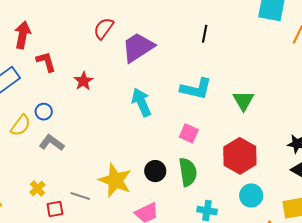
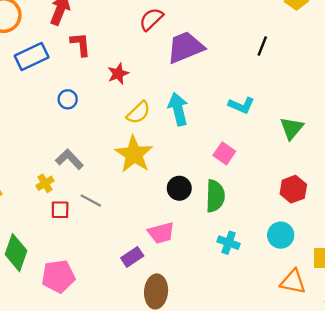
cyan L-shape: (196, 89) -> (241, 105), size x0.7
yellow semicircle: (21, 125) -> (138, 113), moved
gray L-shape: (52, 143) -> (69, 159), moved
red hexagon: (240, 156) -> (293, 189), moved, size x0.7
yellow star: (115, 180) -> (134, 154), moved

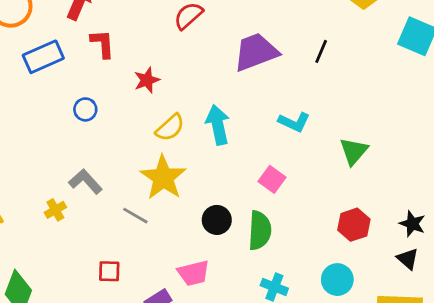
purple trapezoid: (185, 47) -> (256, 52), moved
gray line: (91, 200) -> (135, 216), moved
red square: (60, 210) -> (109, 271), moved

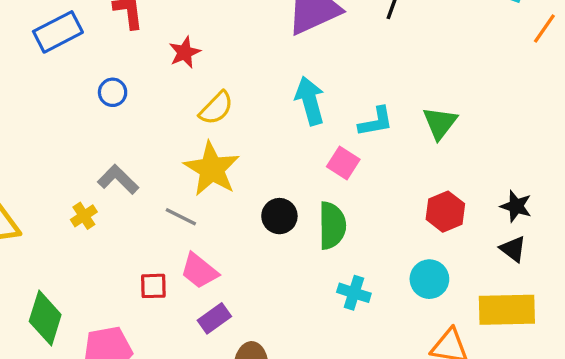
cyan L-shape: (294, 122) -> (376, 122), moved, turned -32
cyan arrow: (218, 125) -> (310, 101), moved
pink trapezoid: (193, 273) -> (199, 271), moved, turned 56

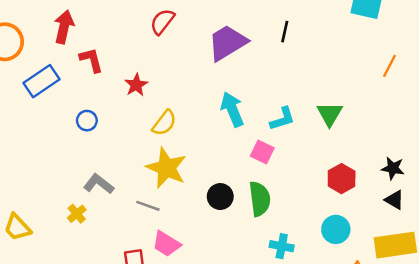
orange line: (544, 29) -> (390, 66), moved

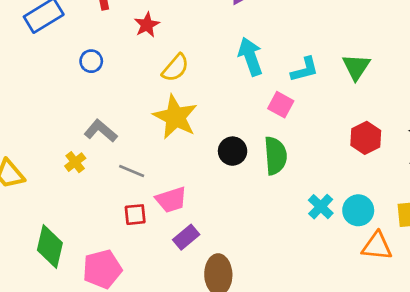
gray line: (148, 206) -> (132, 171), moved
cyan circle: (336, 229) -> (358, 210), moved
pink trapezoid: (166, 244) -> (171, 200), turned -52
cyan cross: (282, 246) -> (321, 207), moved, turned 30

